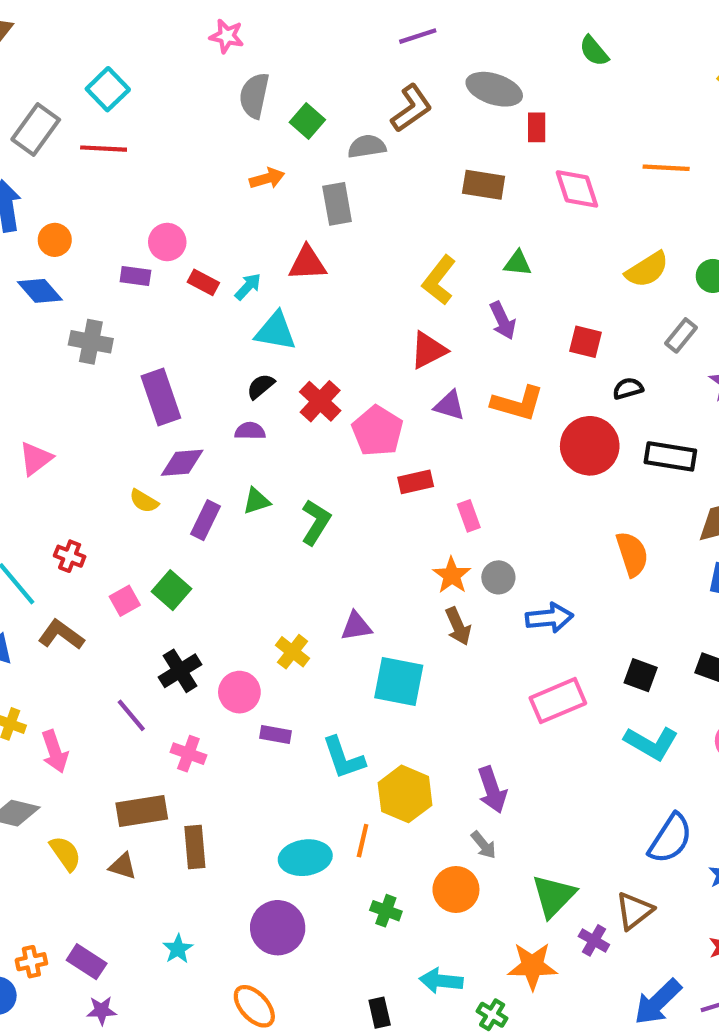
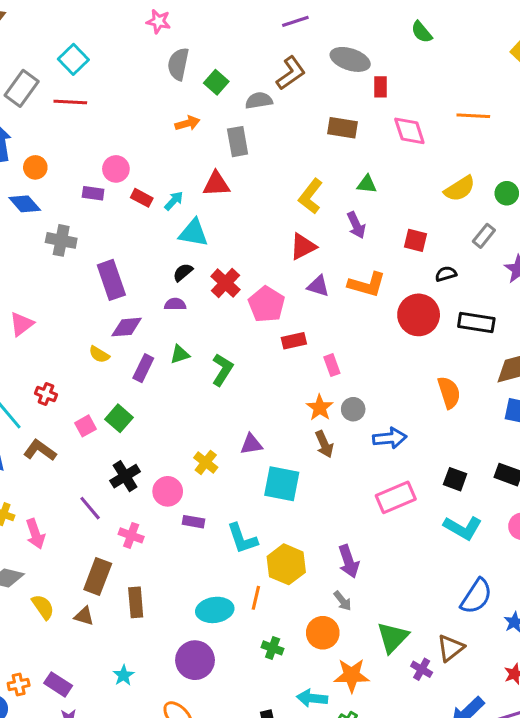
brown rectangle: (142, 811) -> (98, 576), turned -60
orange star: (532, 966) -> (352, 675), moved

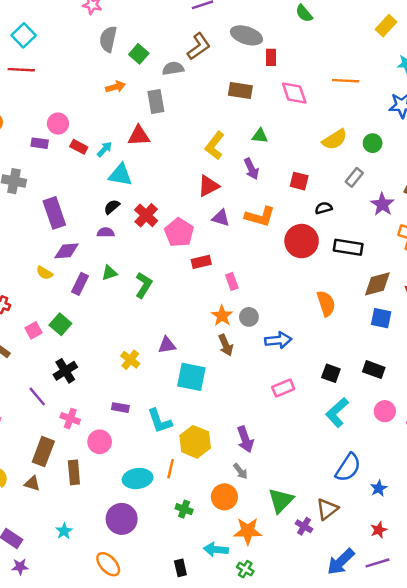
pink circle: (168, 491) -> (100, 442), moved
pink rectangle: (396, 497) -> (283, 388), size x0.7
cyan L-shape: (463, 528) -> (337, 412), turned 108

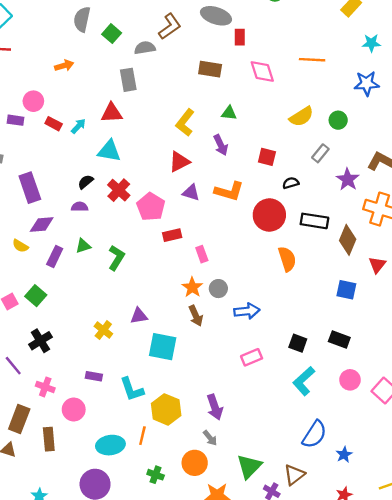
orange arrow: (116, 87) -> (64, 66), moved
cyan triangle: (120, 175) -> (109, 151), moved
brown diamond: (377, 284) -> (348, 240), moved, turned -52
orange semicircle: (326, 303) -> (287, 259), moved

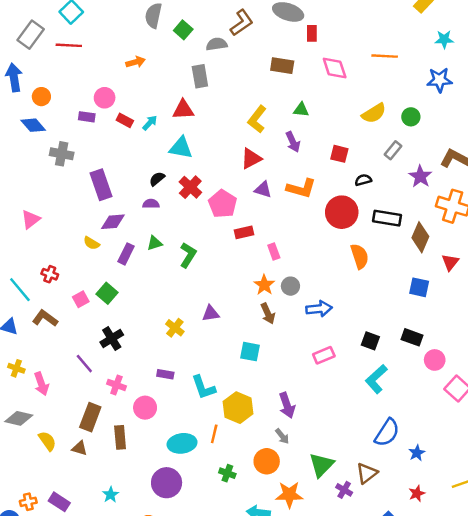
cyan square: (163, 347) -> (250, 352), moved, size x0.7
pink circle: (350, 380) -> (435, 360), moved

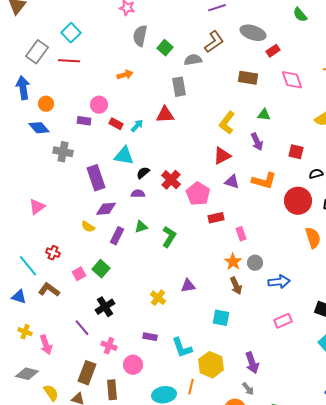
red rectangle: (312, 33) -> (273, 51), turned 56
cyan triangle: (181, 148) -> (124, 156), moved

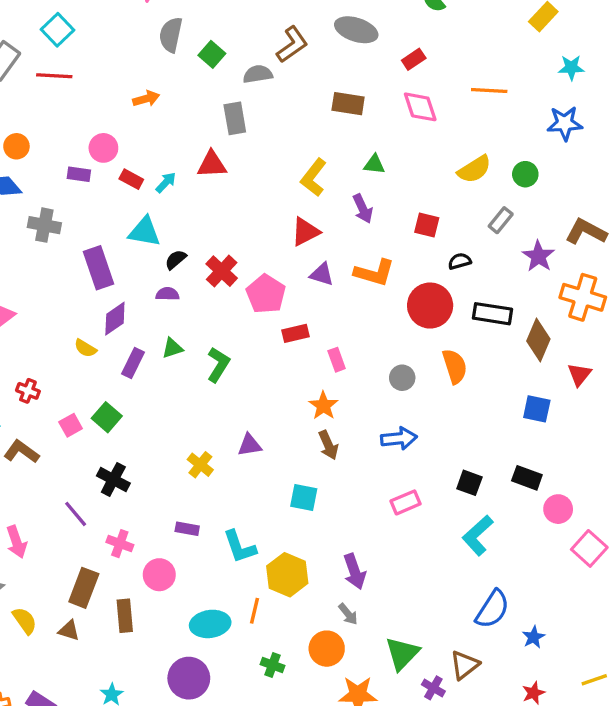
red rectangle: (273, 51) -> (414, 59), moved
purple diamond: (106, 209) -> (115, 319), turned -30
gray circle: (255, 263) -> (402, 378), moved
black cross: (105, 307) -> (113, 480), turned -30

